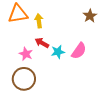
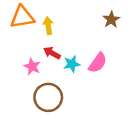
brown circle: (24, 79) -> (48, 97), moved

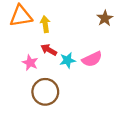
pink semicircle: (98, 63) -> (92, 59), turned 30

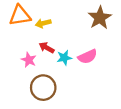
brown star: (105, 18) -> (100, 18), size x1.5
yellow arrow: (45, 24) -> (43, 23), turned -96

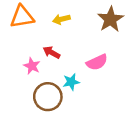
yellow arrow: (43, 23) -> (61, 19), moved
cyan star: (64, 58) -> (71, 82), moved

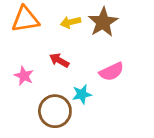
brown star: (110, 19) -> (103, 22), moved
pink star: (32, 66) -> (24, 76), moved

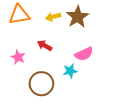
cyan star: (82, 94) -> (70, 71), moved

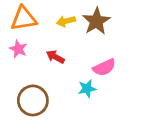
pink star: (18, 57) -> (18, 49), moved
brown circle: (41, 84) -> (33, 100), moved

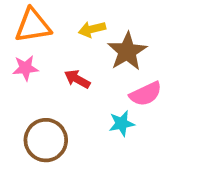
brown star: (96, 21) -> (127, 51), moved
pink star: (18, 49) -> (25, 68), turned -30

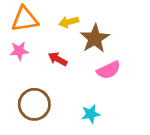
cyan star: (122, 123) -> (91, 114), moved

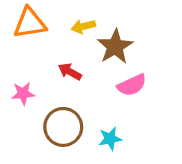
pink star: (19, 51) -> (23, 93), moved
brown circle: (34, 104) -> (63, 127), moved

